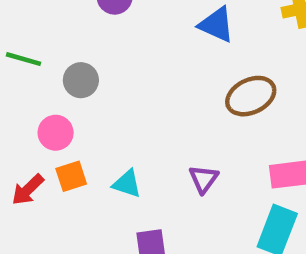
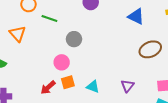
green line: (24, 59) -> (49, 19), moved

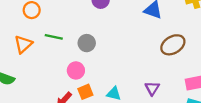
green line: (49, 19) -> (54, 37), moved
orange triangle: (18, 34) -> (23, 44), turned 36

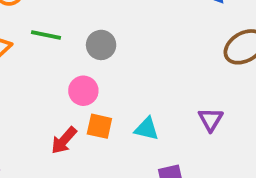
orange square: (85, 92) -> (99, 126), turned 35

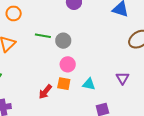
green line: (46, 35) -> (43, 36), moved
pink circle: (83, 91) -> (68, 64), moved

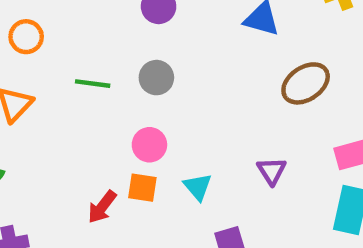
gray circle: (63, 41) -> (156, 78), moved
cyan triangle: (89, 84) -> (198, 187), turned 40

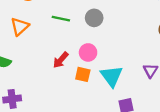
cyan triangle: (198, 187) -> (112, 76), size x1.5
red arrow: (102, 207) -> (61, 60), moved

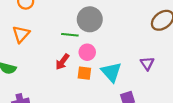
gray circle: (94, 18) -> (90, 19), size x1.5
green line: (61, 19) -> (70, 35), moved

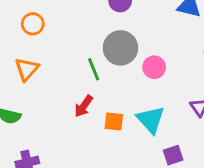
green line: (70, 35) -> (94, 69), turned 63
pink circle: (87, 52) -> (154, 67), moved

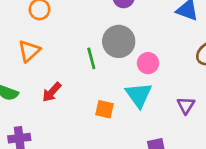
red arrow: (84, 106) -> (52, 92), moved
cyan triangle: (151, 120) -> (139, 95), moved

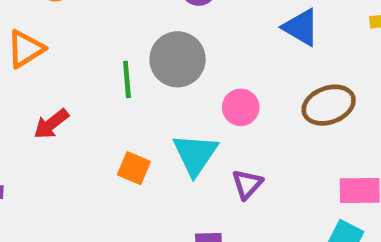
pink circle: (148, 63) -> (241, 107), moved
purple triangle: (186, 105) -> (247, 184), moved

